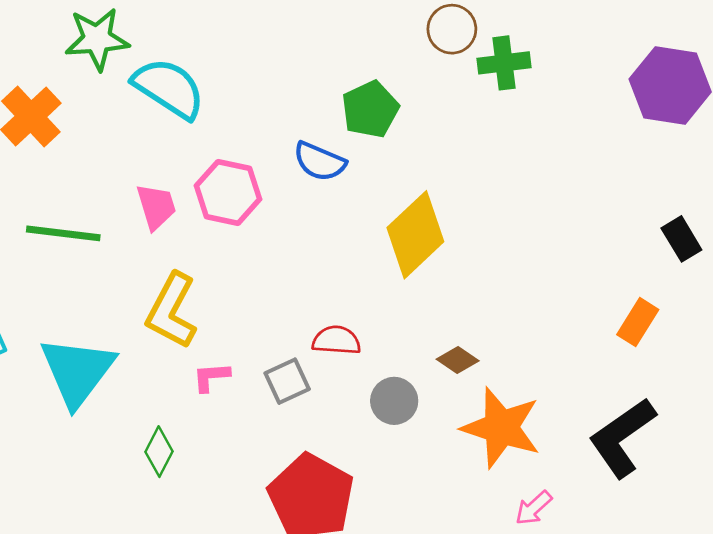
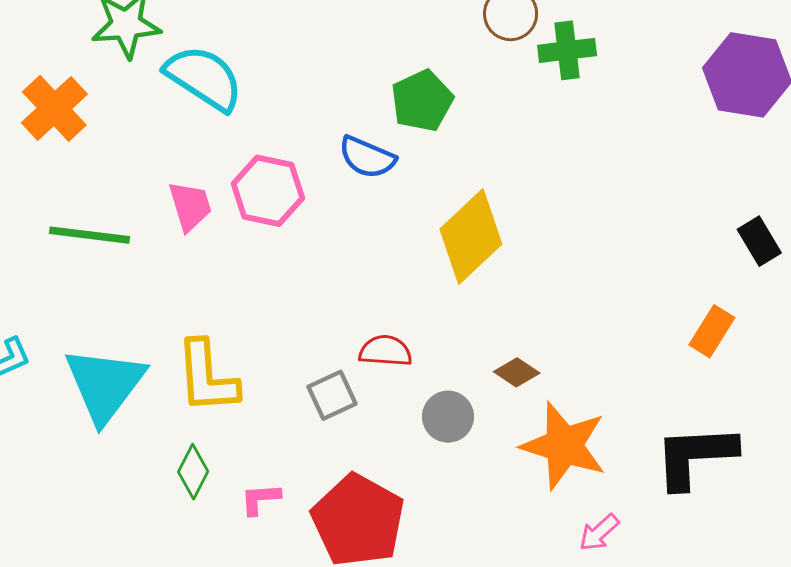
yellow L-shape: (172, 311) -> (207, 377), moved, turned -32
pink L-shape: (211, 377) -> (260, 499), moved
black L-shape: (622, 437) -> (695, 456), turned 32

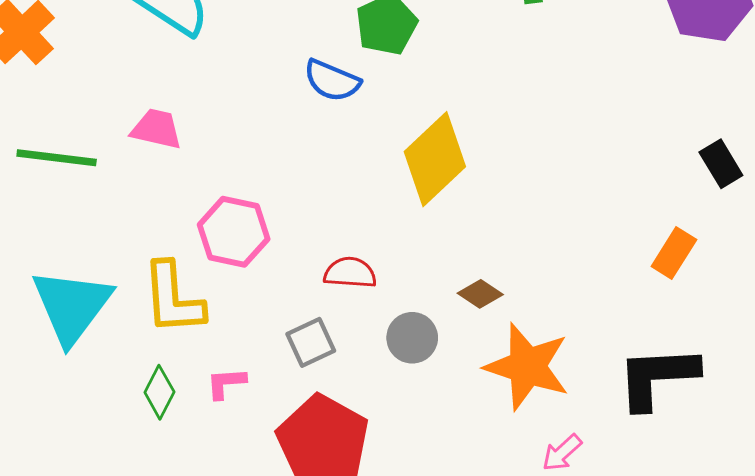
pink hexagon: (268, 191) -> (234, 232), moved
pink trapezoid: (190, 206) -> (156, 129), turned -60
gray square: (332, 395) -> (311, 342), moved
pink L-shape: (260, 499) -> (226, 383), moved

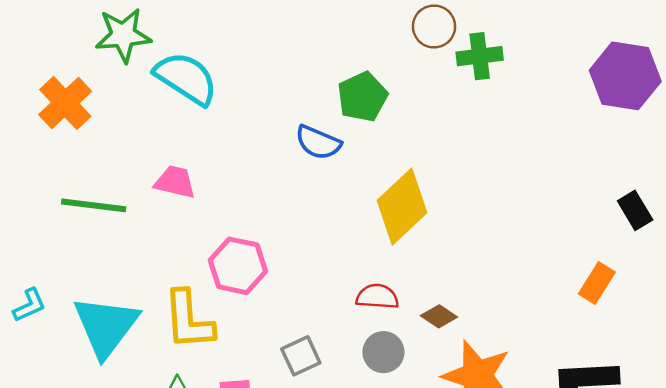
red semicircle: (350, 273) -> (377, 297), moved

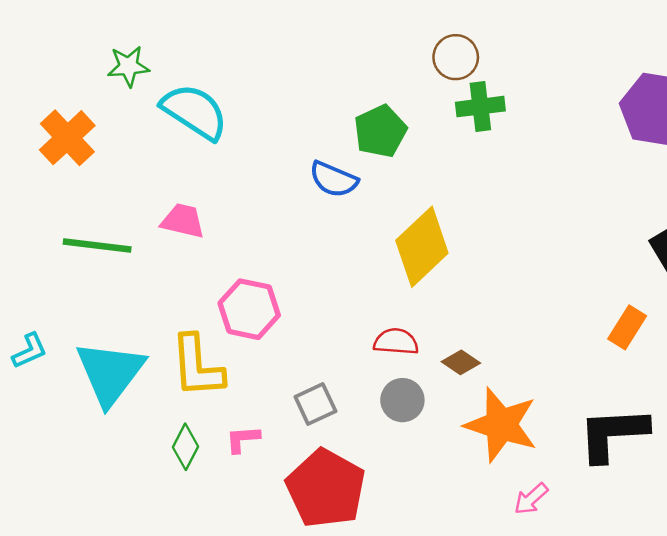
green star: (123, 35) -> (128, 66), size x0.7
green cross: (480, 56) -> (480, 107), moved

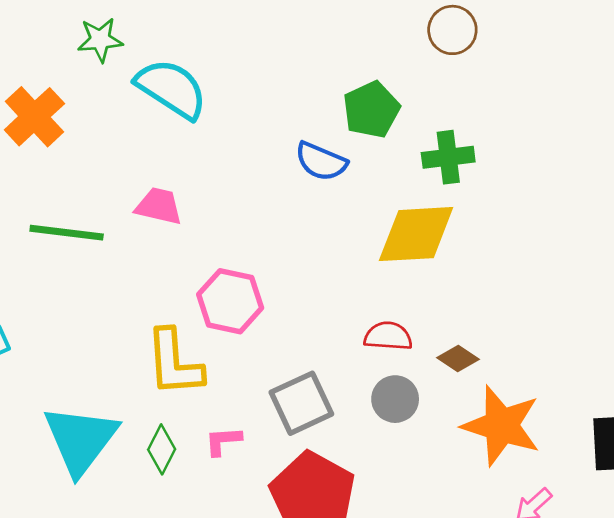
green cross: (480, 107) -> (448, 157), moved
yellow diamond: (422, 247) -> (416, 234), turned 40
cyan triangle: (110, 373) -> (81, 440), moved
gray square: (315, 404) -> (301, 403), size x1.4

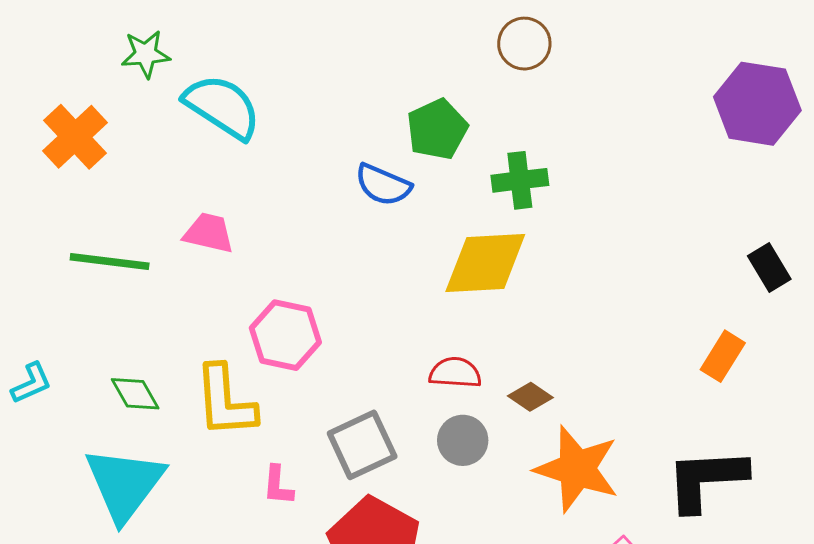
pink L-shape: (223, 441) -> (278, 485), turned -81
green diamond: (162, 449) -> (135, 394), moved, turned -57

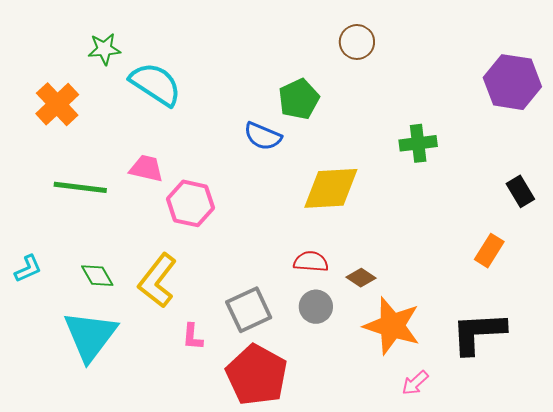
green cross: (520, 180) -> (418, 143), moved
pink hexagon: (285, 335) -> (191, 203), moved
yellow L-shape: (225, 401) -> (157, 281), turned 42

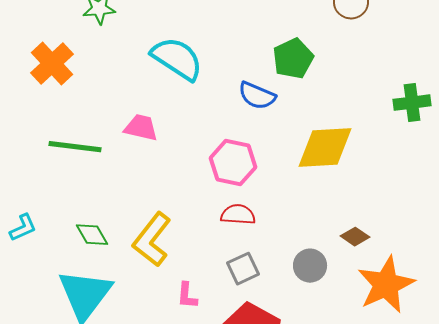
cyan semicircle: (155, 84) -> (177, 59), moved
pink hexagon: (191, 203) -> (233, 163), moved
red semicircle: (311, 262) -> (238, 215), moved
gray square: (249, 310) -> (243, 269), size x0.7
orange star: (392, 326) -> (386, 285), turned 30

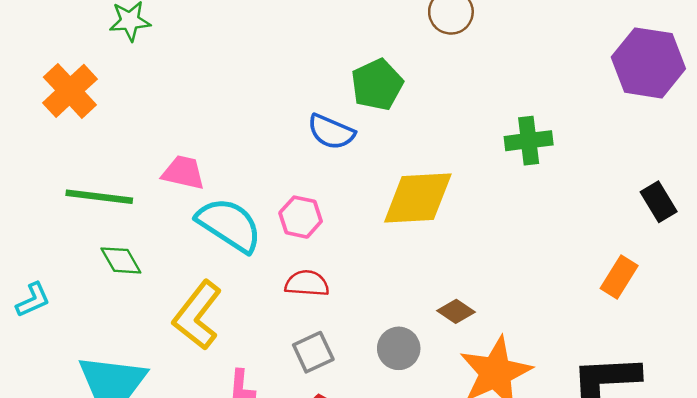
cyan semicircle: (177, 59) -> (229, 225), moved
pink hexagon: (233, 163) -> (301, 217), size x0.7
green diamond: (92, 235) -> (121, 260), moved

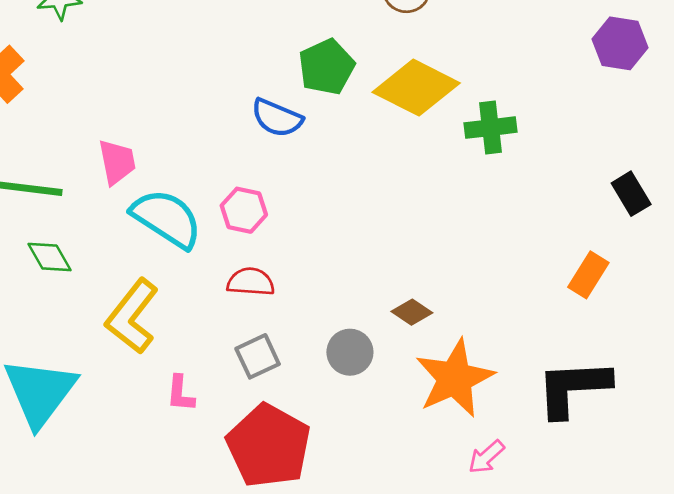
purple hexagon: (648, 63) -> (620, 43), size x0.7
pink trapezoid: (183, 173) -> (117, 162), turned 66
yellow diamond: (418, 198) -> (416, 88), moved, turned 30

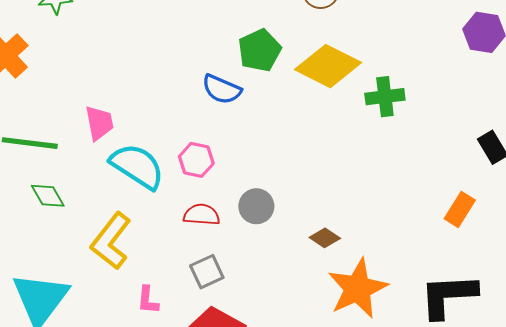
gray circle: (350, 352) -> (256, 206), moved

